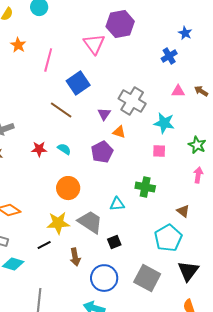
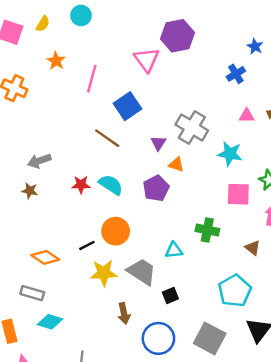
cyan semicircle: (64, 149) -> (111, 185), size x1.5
pink square: (159, 151) -> (238, 194), moved, size x1.5
brown triangle: (183, 211) -> (253, 248), moved
black line: (44, 245) -> (87, 245), moved

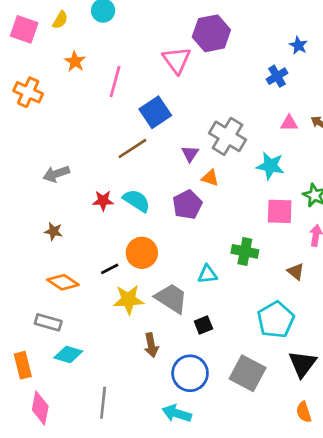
brown line: (107, 138) -> (132, 148), turned -68
brown star: (30, 191) -> (54, 231), moved

